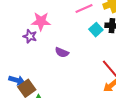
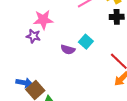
cyan square: (96, 30) -> (86, 42), moved

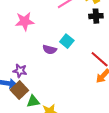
purple star: (33, 36) -> (20, 71), moved

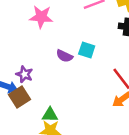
cyan square: (67, 41) -> (87, 50), turned -32
green triangle: (33, 101) -> (50, 115), moved

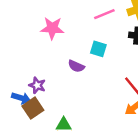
cyan square: (87, 50) -> (98, 49), moved

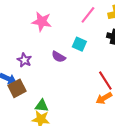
pink line: (104, 14) -> (88, 15), turned -36
purple star: (37, 85) -> (24, 60), moved

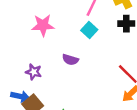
cyan square: (79, 44) -> (89, 30), moved, turned 32

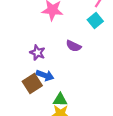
blue arrow: (20, 96) -> (45, 75), moved

